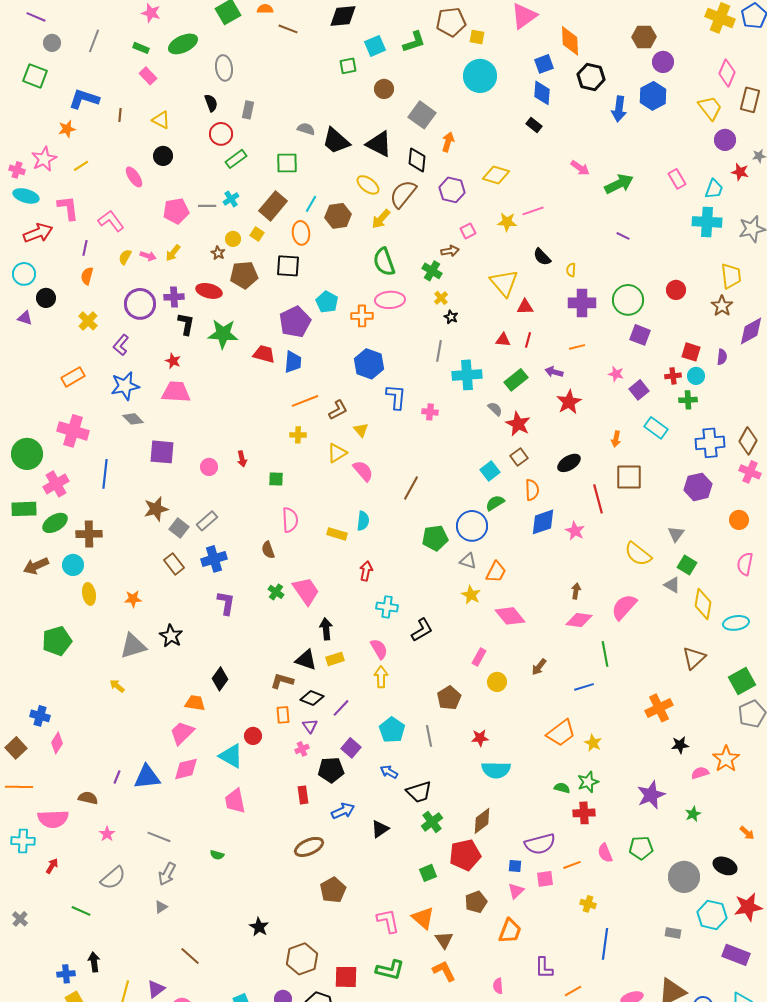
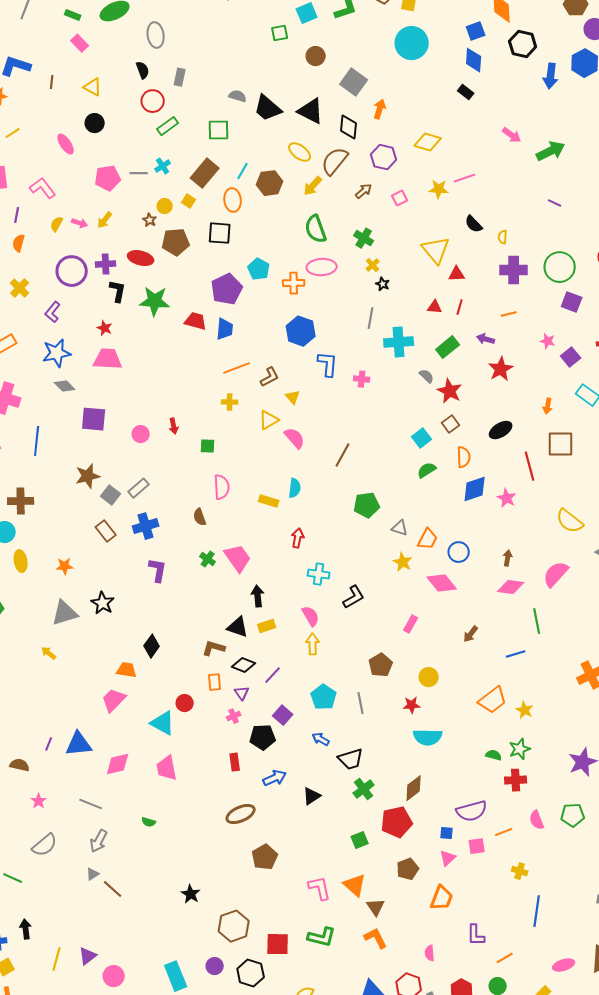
brown arrow: (450, 251) -> (364, 191), moved, turned -30
blue circle: (472, 526) -> (459, 552), moved, size x0.7
yellow circle: (497, 682) -> (429, 677), moved
pink diamond: (186, 769) -> (118, 764), moved
brown line: (190, 956) -> (113, 889), moved

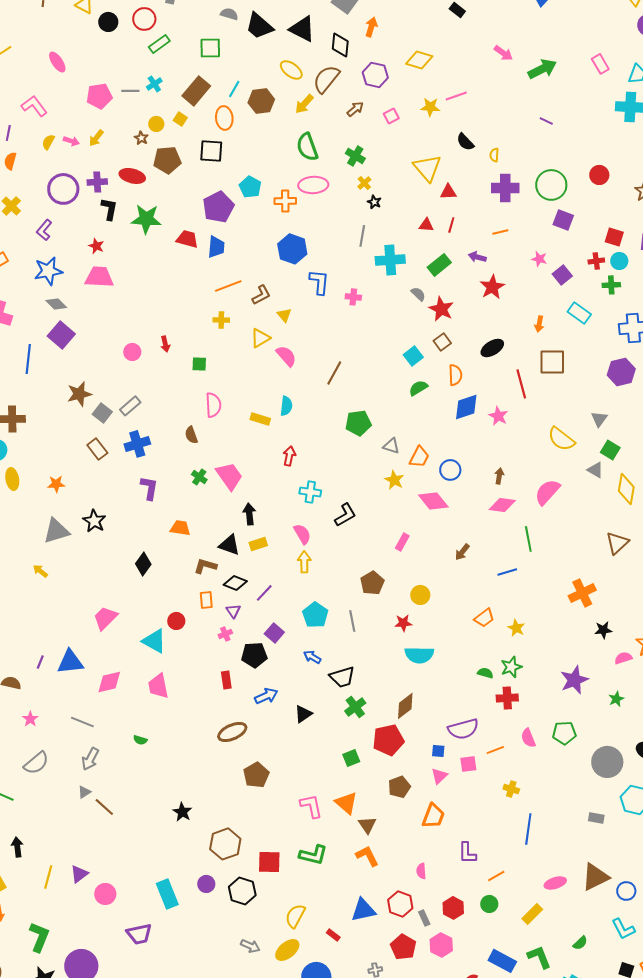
black circle: (95, 123) -> (108, 22), moved
purple square: (94, 419) -> (61, 335), moved, turned 36
orange trapezoid: (127, 670) -> (180, 528), moved
orange trapezoid: (493, 700) -> (484, 618), size x0.7

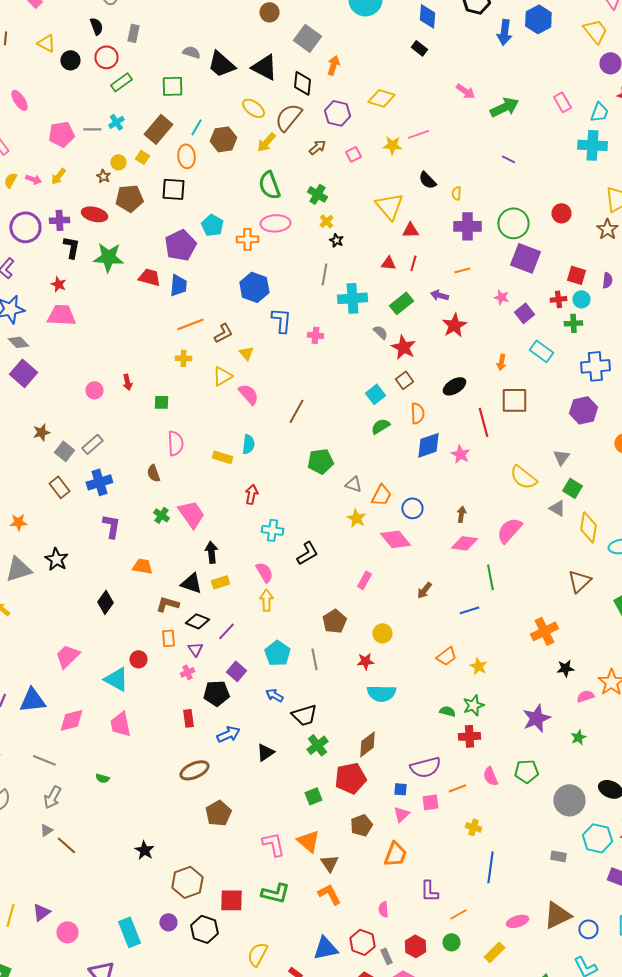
purple square: (563, 220) -> (525, 258), size x1.4
brown star: (79, 394) -> (41, 432), size x0.7

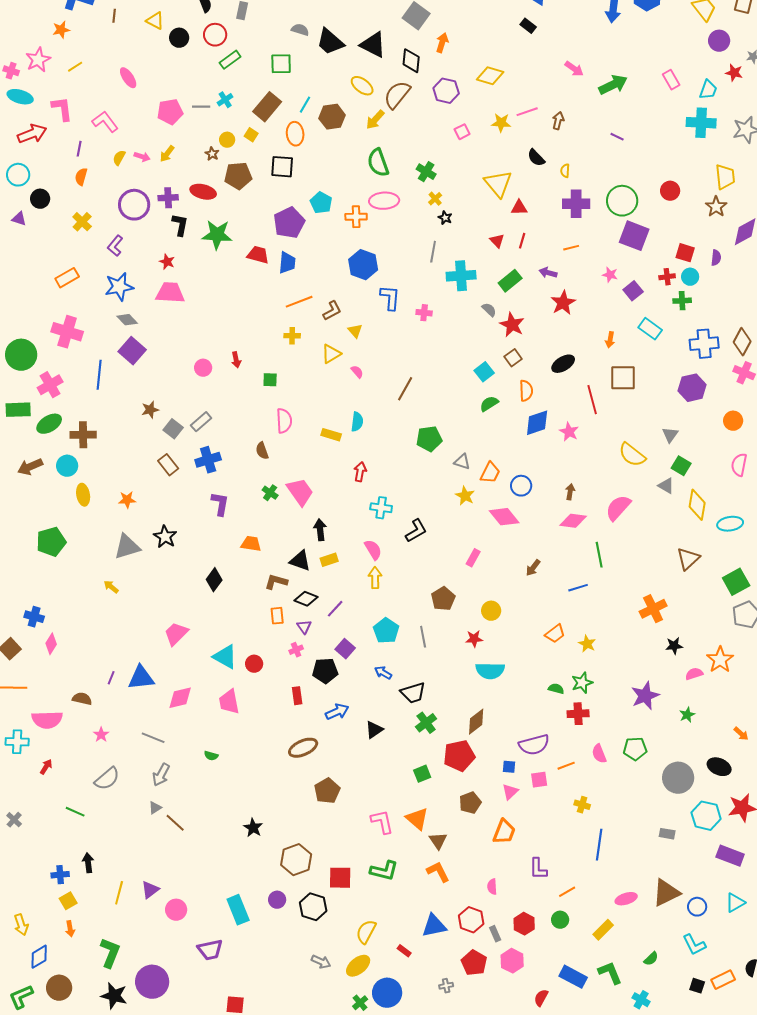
brown arrow: (317, 147) -> (558, 121), moved, turned -36
red triangle: (388, 263) -> (497, 241), turned 42
pink semicircle: (248, 394) -> (357, 372), size x0.6
red circle: (138, 659) -> (254, 664), moved

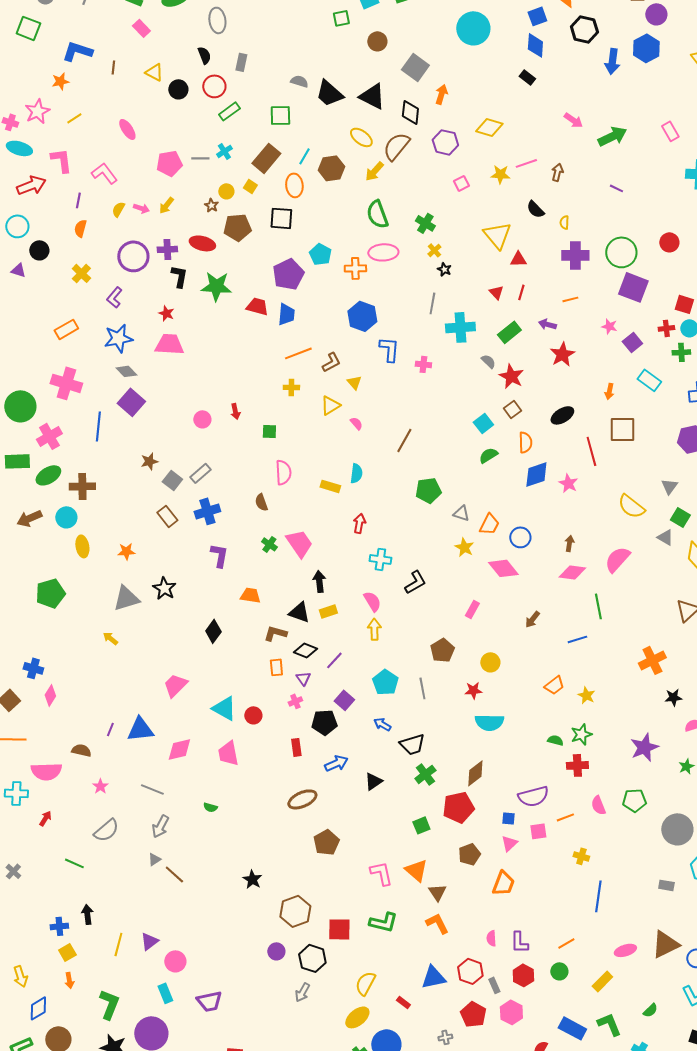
purple L-shape: (538, 869) -> (519, 942), moved
cyan rectangle: (238, 910) -> (165, 993), moved, size x0.7
gray arrow: (321, 962) -> (302, 992), moved, turned 96

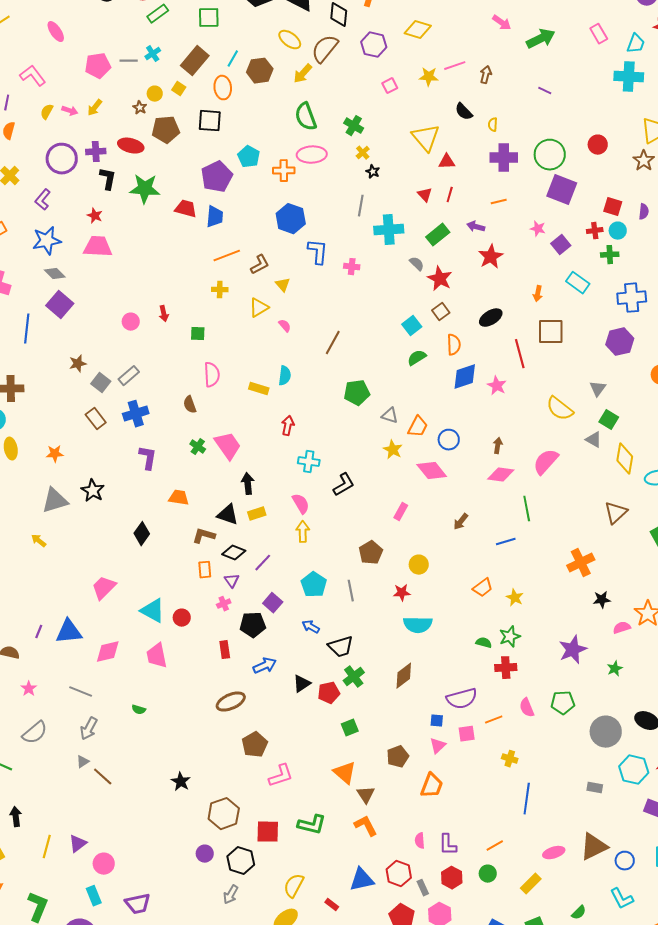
red pentagon: (458, 807) -> (329, 693), moved, size x0.7
pink L-shape: (381, 873) -> (281, 776), moved, turned 84

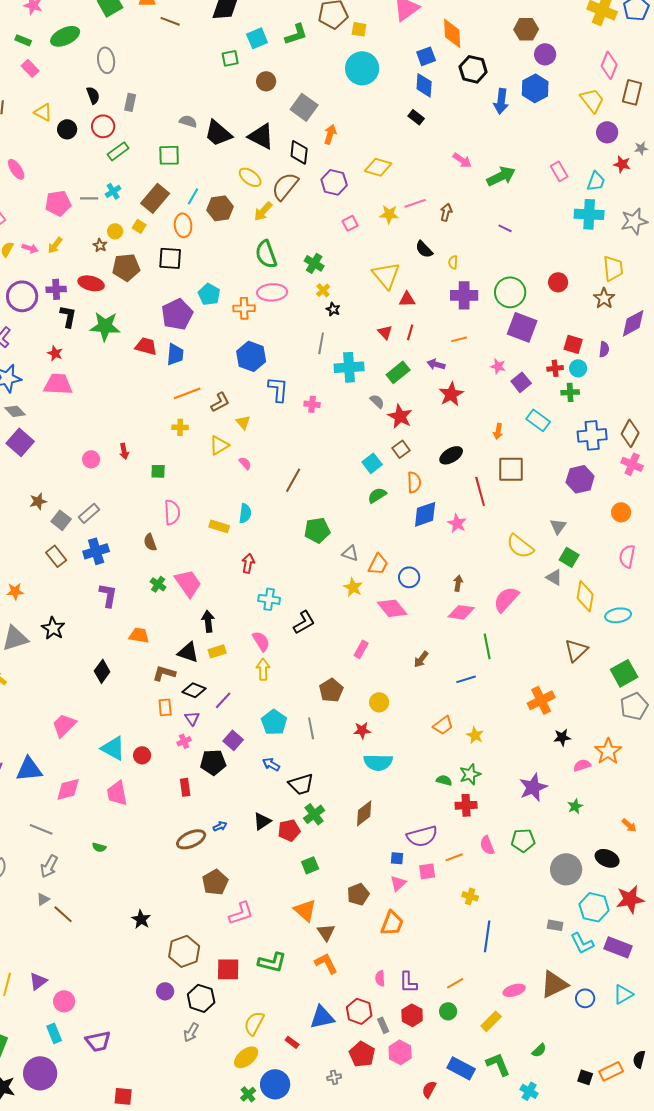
blue arrow: (265, 666) -> (220, 826), moved, size x0.6
cyan L-shape: (622, 899) -> (582, 943), moved

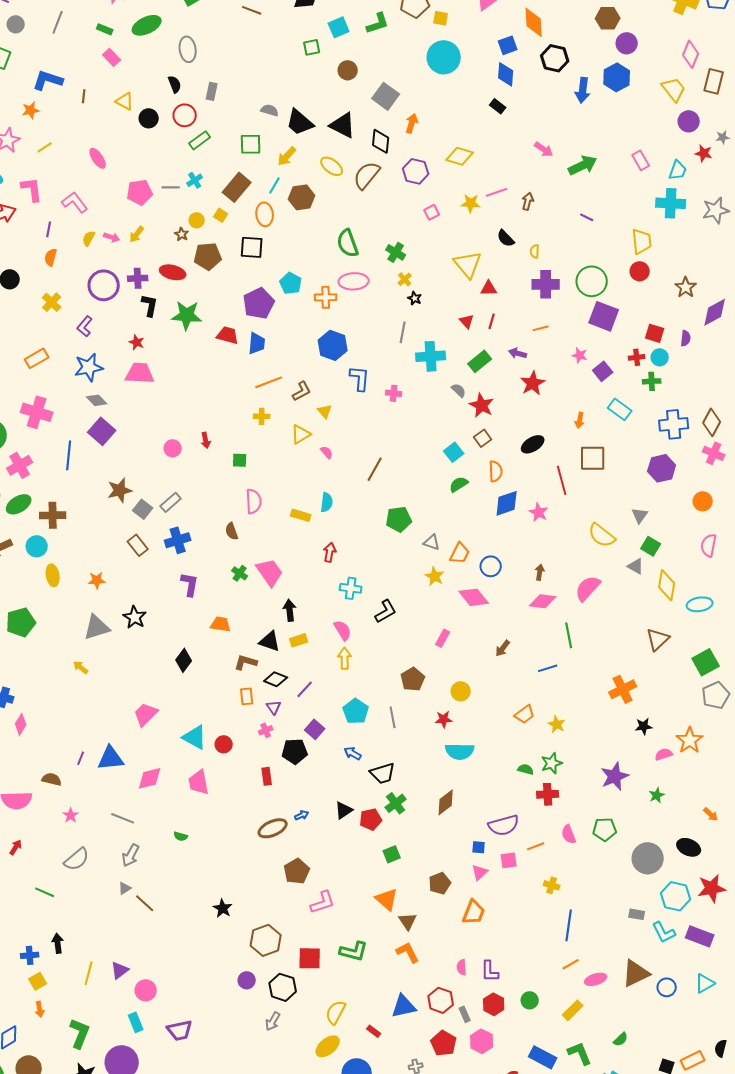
yellow arrow: (263, 211) -> (287, 156), moved
yellow trapezoid: (613, 268) -> (642, 241), moved
brown star: (38, 501) -> (120, 490), size x1.4
orange line: (455, 983) -> (571, 964), moved

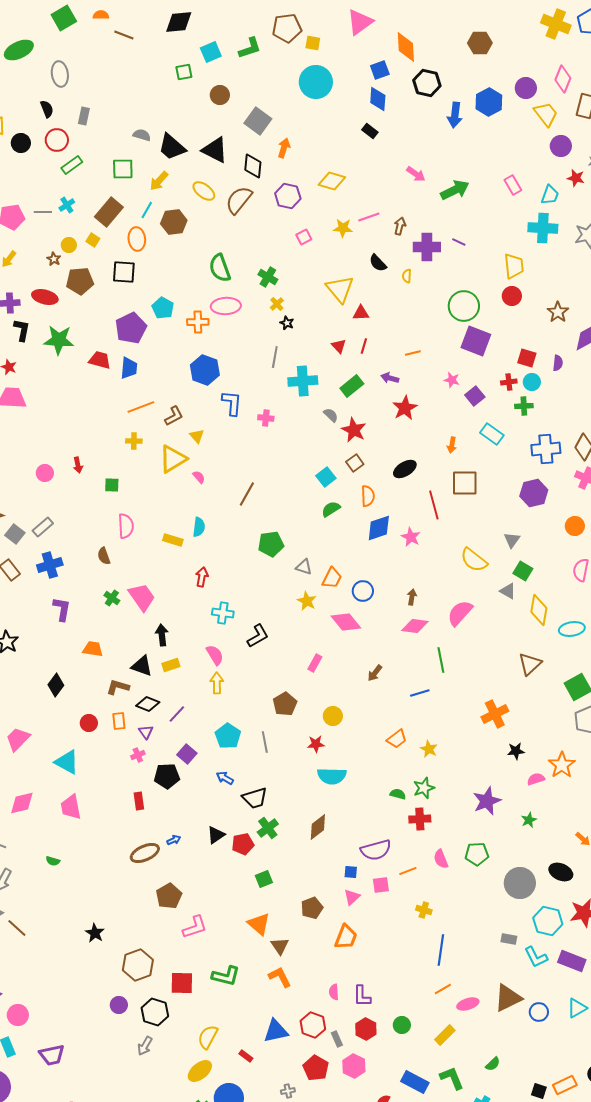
purple circle: (627, 43) -> (526, 88), moved
purple cross: (546, 284) -> (427, 247), moved
yellow triangle: (301, 434) -> (173, 459), size x1.4
red circle: (224, 744) -> (89, 723), moved

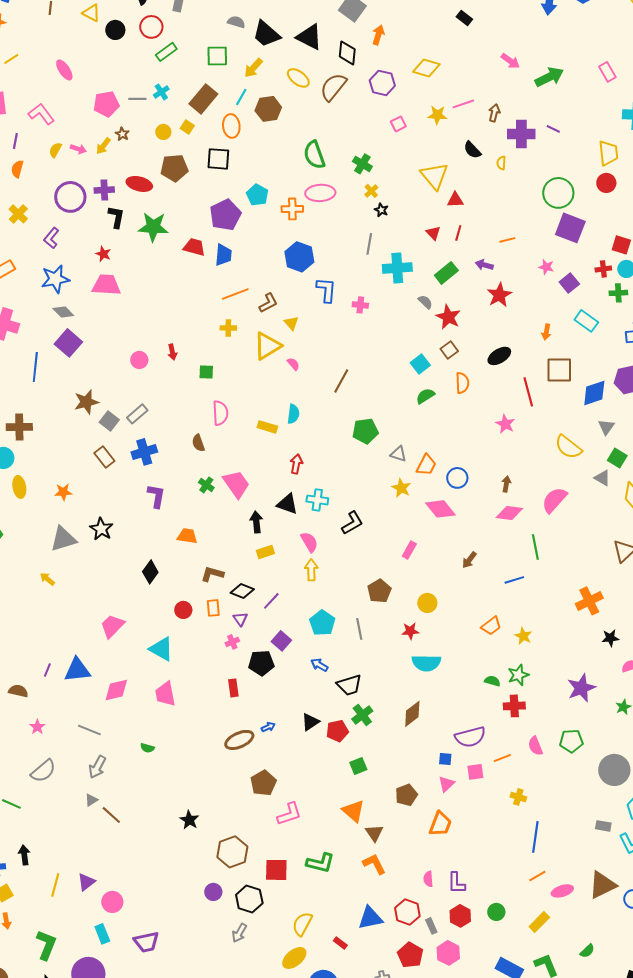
brown star: (54, 259) -> (122, 134), moved
blue diamond: (379, 528) -> (594, 393), moved
black triangle: (142, 666) -> (287, 504), moved

